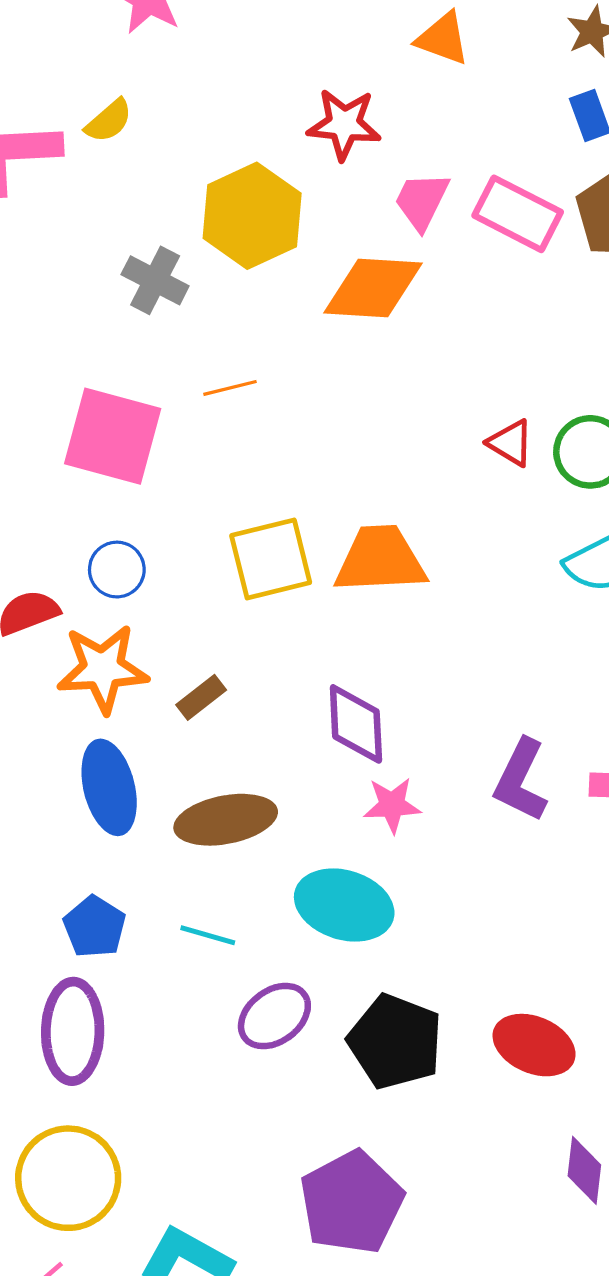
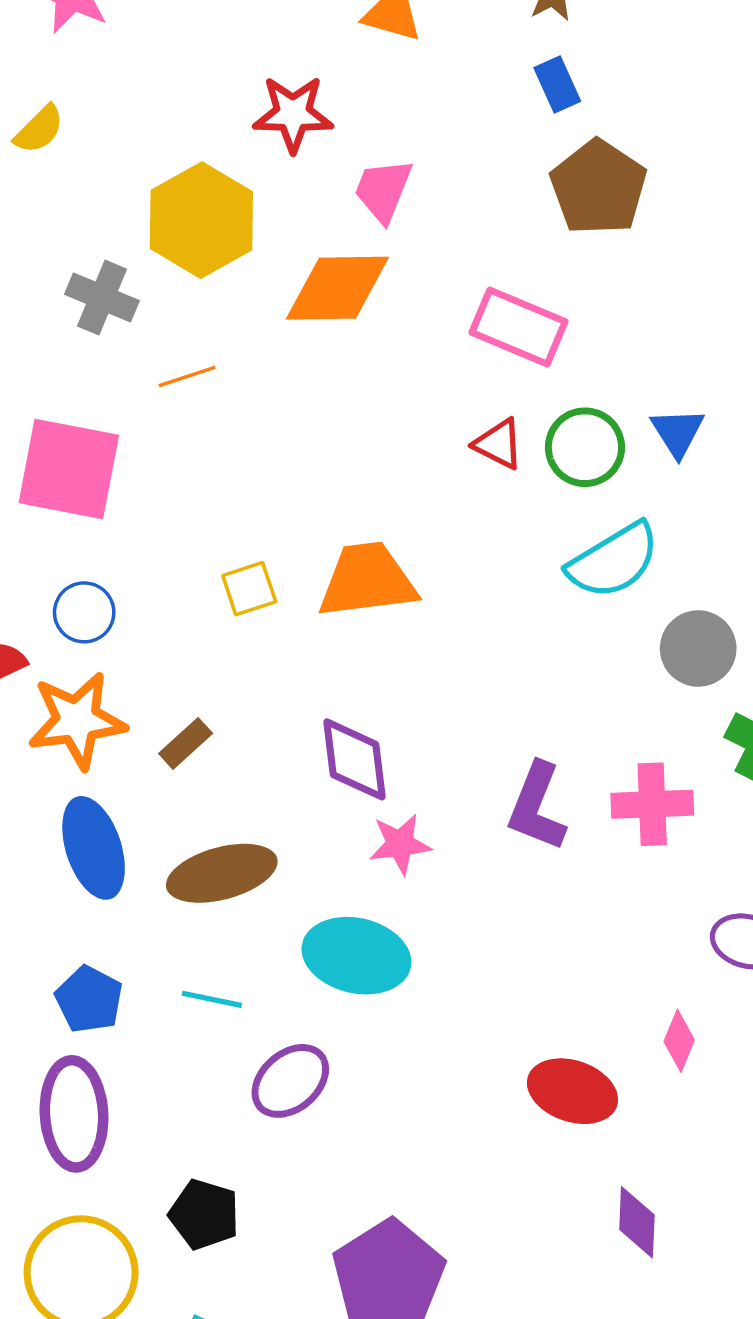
pink rectangle: (518, 214) -> (519, 327), moved
orange line: (230, 388) -> (187, 377), moved
yellow square: (271, 559) -> (249, 589), size x0.6
black pentagon: (395, 1042) -> (204, 1214), moved, size x0.7

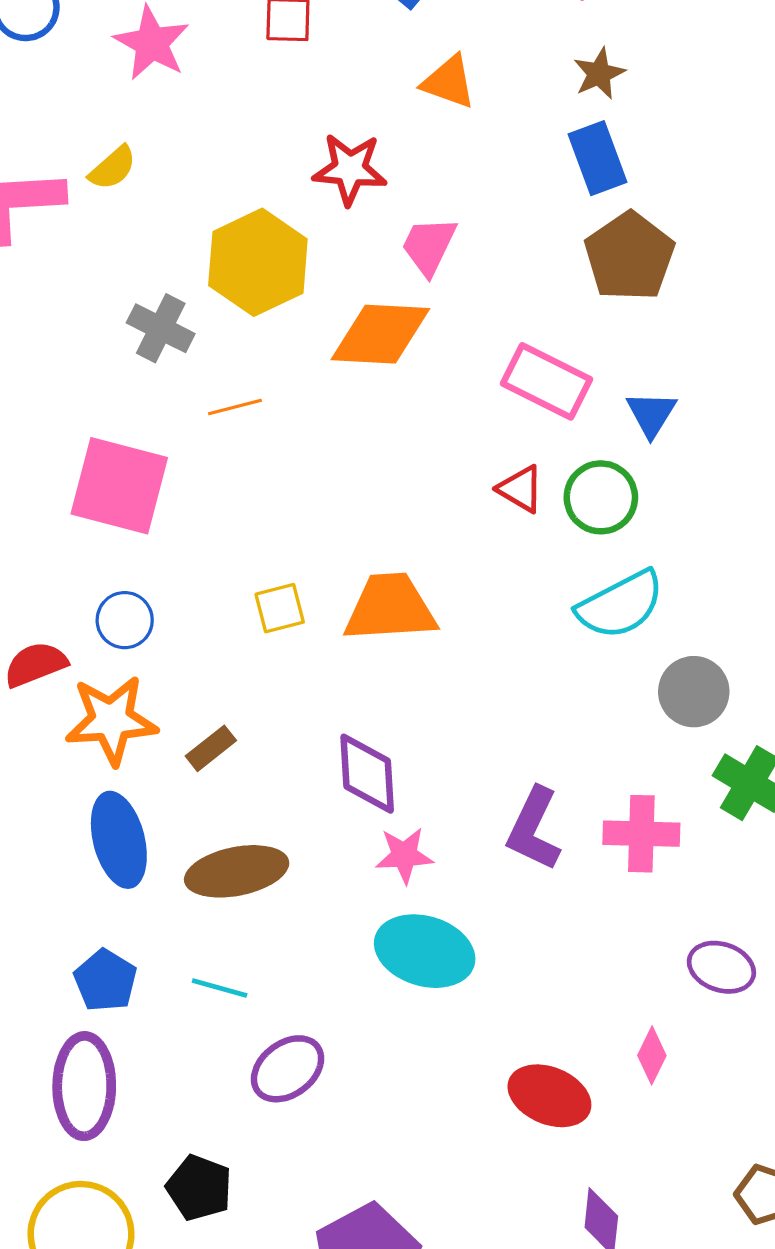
blue rectangle: (557, 85) -> (597, 158), size x1.4
blue triangle: (678, 432) -> (651, 414), moved
cyan ellipse: (356, 956) -> (425, 951), moved

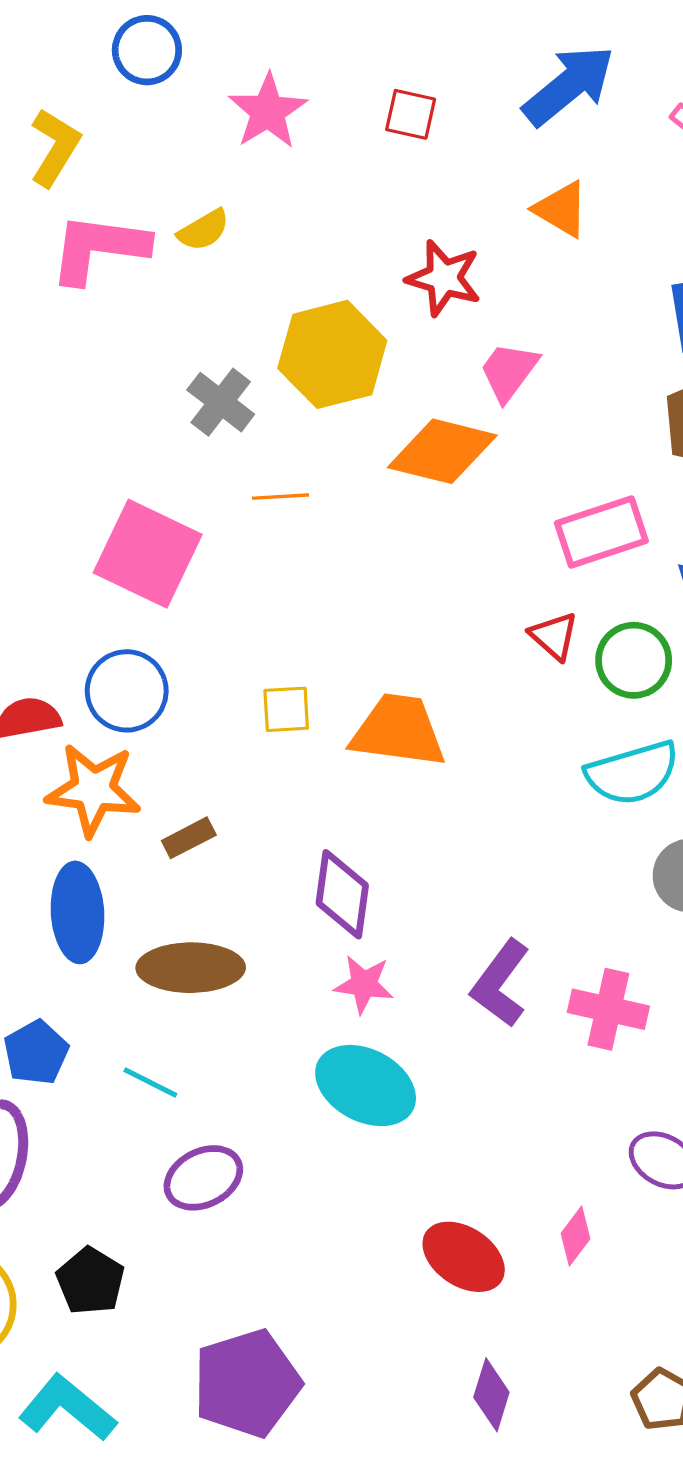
pink rectangle: (546, 381) -> (601, 532), turned -56
blue circle: (125, 620) -> (127, 691), size x1.4

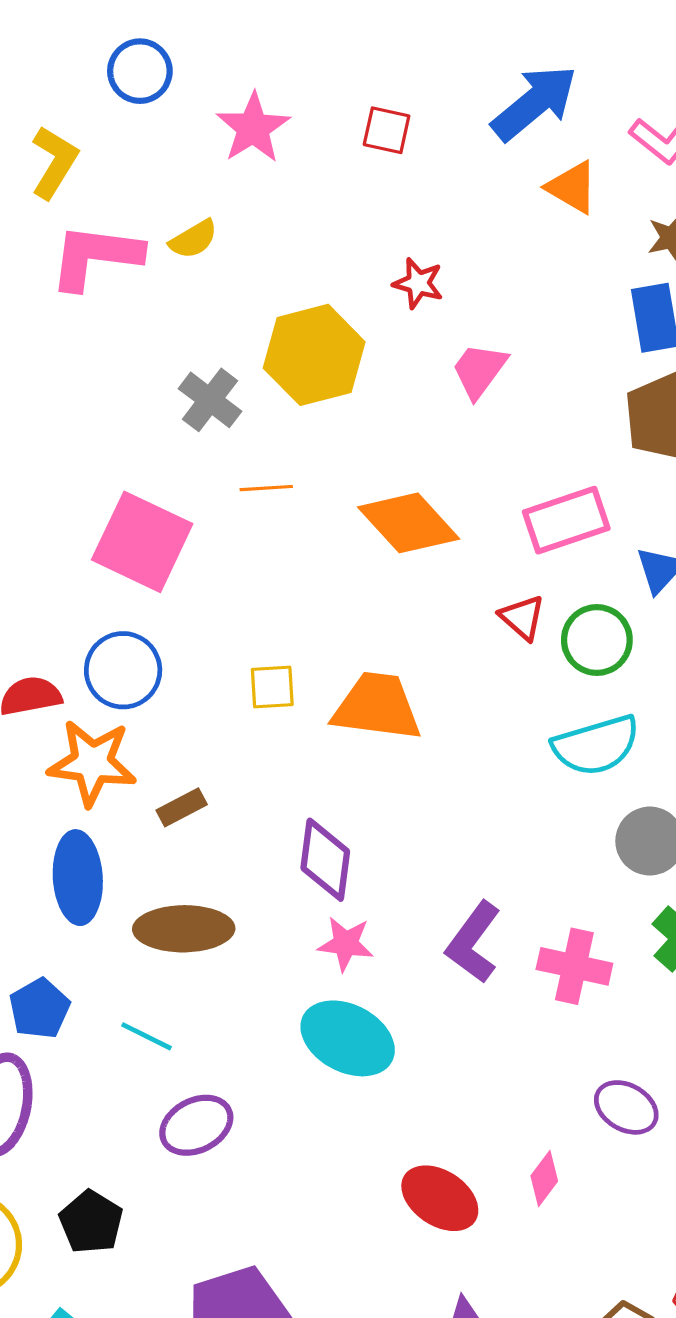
orange triangle: (561, 209) -> (572, 187), moved
red star: (444, 278) -> (418, 283), size x0.7
orange diamond: (442, 451) -> (409, 523), moved, turned 34

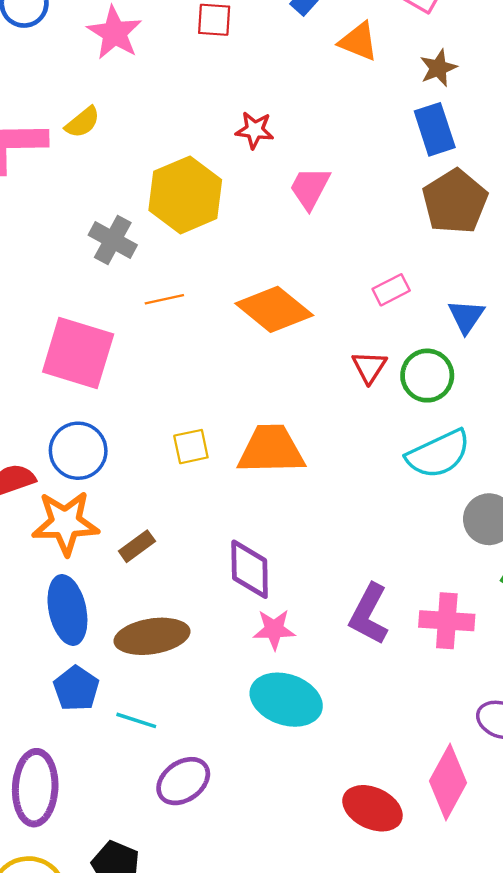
pink rectangle: (566, 520) -> (391, 290), size x0.6
red triangle: (522, 617) -> (369, 367), turned 30
blue pentagon: (39, 1009) -> (76, 688), moved
pink diamond: (544, 1178) -> (448, 782), size x1.8

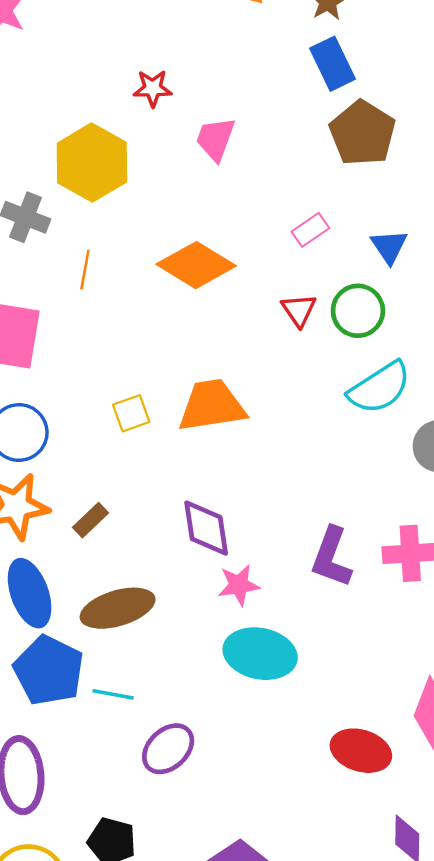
orange line: (164, 299) -> (85, 270), turned -60
blue pentagon: (76, 688) -> (49, 670), size x1.5

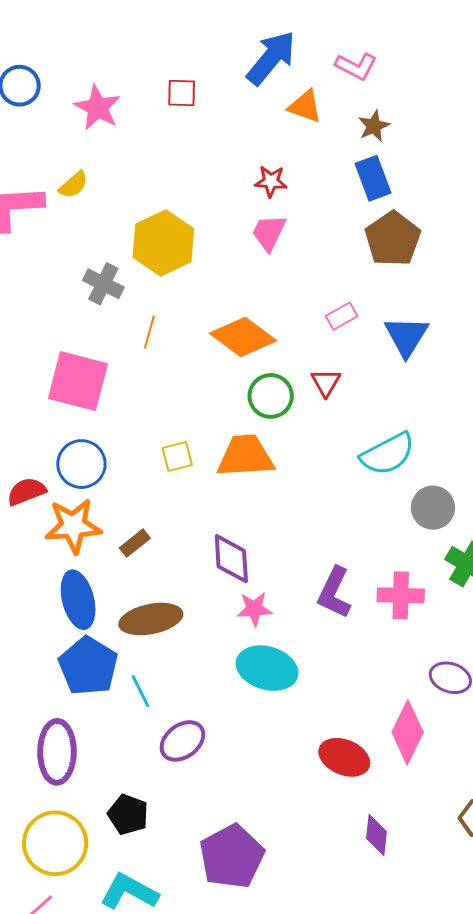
red star: (153, 88) -> (271, 181), moved
blue triangle: (389, 247) -> (406, 336), size x1.4
green circle: (358, 311) -> (271, 396), moved
cyan line: (113, 694) -> (140, 691), turned 48

